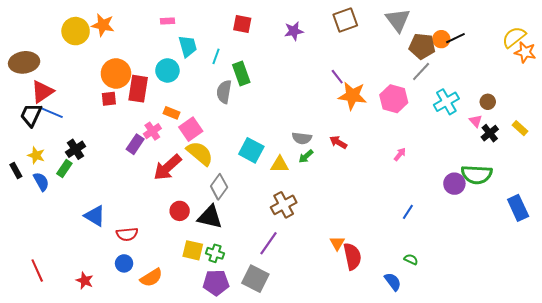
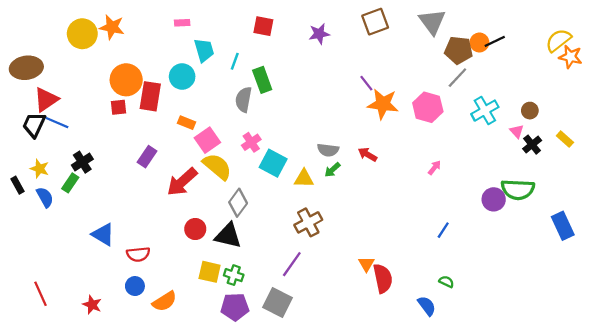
pink cross: (152, 131) -> (251, 142), moved

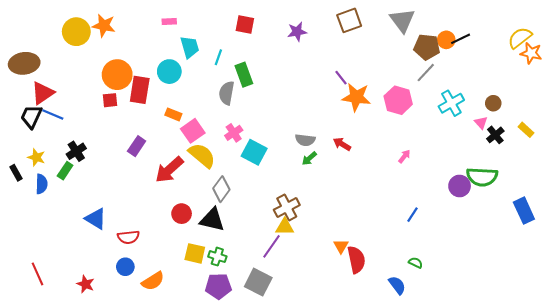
yellow triangle: (304, 179) -> (285, 227), moved
blue semicircle: (45, 197) -> (42, 184), turned 30

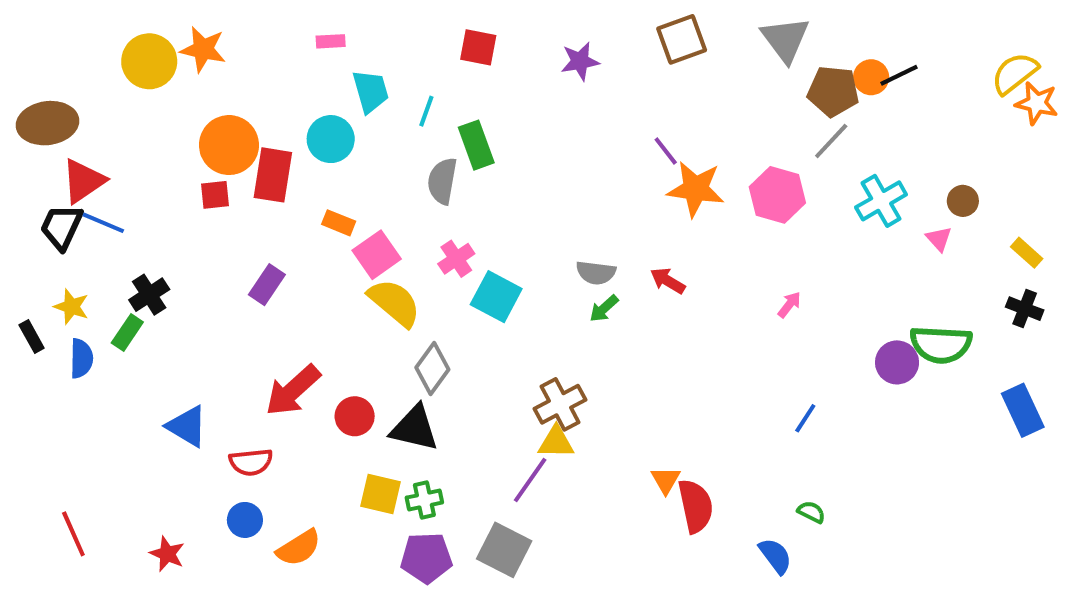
black cross: (495, 135) -> (1025, 309), moved, turned -30
red arrow: (169, 170) -> (293, 390), moved
green cross: (217, 257) -> (424, 500), turned -30

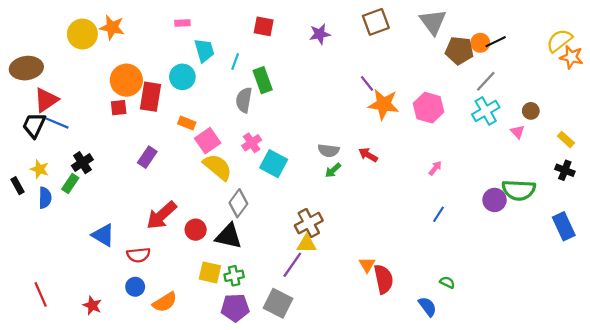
gray line: (831, 141) -> (486, 81), moved
blue line: (805, 418) -> (438, 214), moved

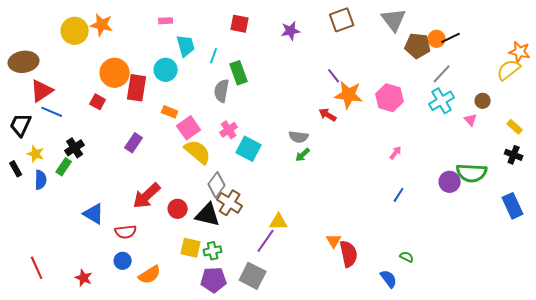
yellow semicircle: (559, 41) -> (509, 70), moved
red square: (119, 108) -> (98, 102), moved, turned 35
black trapezoid: (34, 125) -> (21, 125), moved
red arrow: (368, 155) -> (328, 115), moved
brown cross: (309, 223) -> (230, 203), moved, turned -30

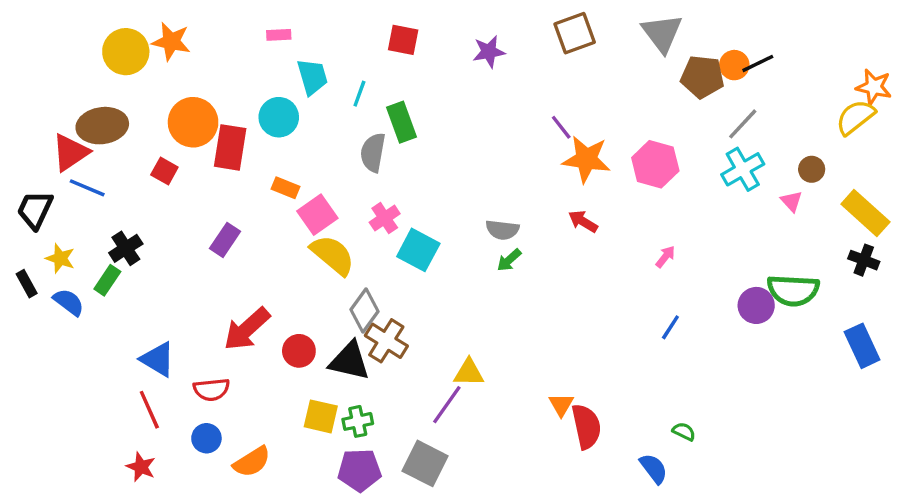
brown ellipse: (24, 62) -> (102, 126), moved
red arrow: (328, 115) -> (583, 221), moved
yellow rectangle: (515, 127) -> (865, 213), size x1.8
blue semicircle: (41, 180) -> (69, 302), turned -54
red line: (37, 268) -> (149, 410), moved

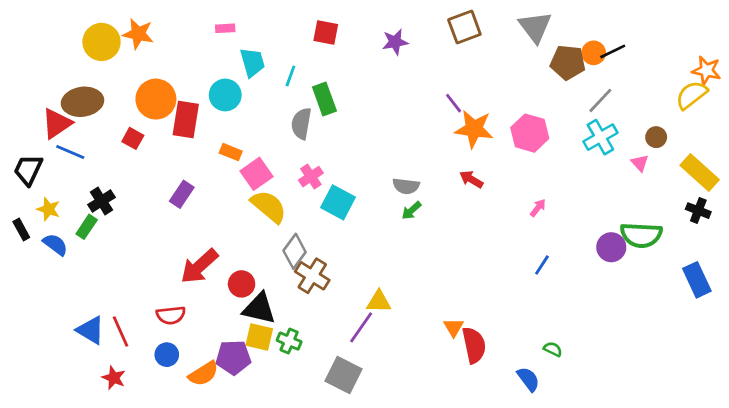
blue triangle: (158, 359) -> (91, 330), moved
black triangle: (349, 361) -> (259, 308), moved
green cross: (358, 421) -> (289, 341), turned 35
purple pentagon: (359, 470) -> (233, 357), moved

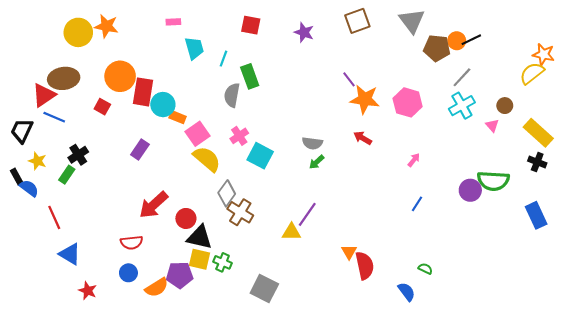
purple star: (395, 42) -> (304, 32), turned 30
cyan circle: (225, 95) -> (163, 105), moved
blue semicircle: (55, 245) -> (29, 188), moved
purple line: (361, 327) -> (307, 214), moved
red line: (121, 332) -> (54, 217), moved

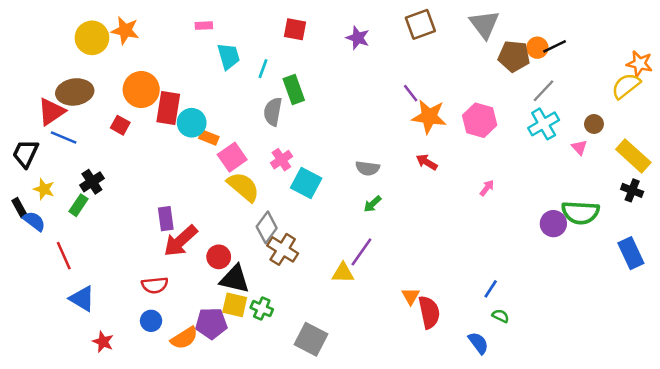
purple rectangle: (140, 149) -> (166, 219), moved, turned -42
green arrow: (317, 162) -> (372, 204), moved
blue line: (417, 204) -> (491, 289), moved

